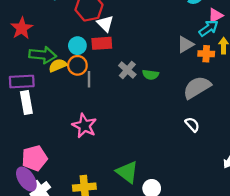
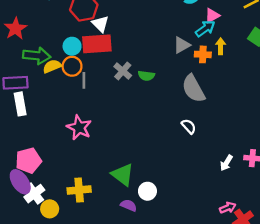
red rectangle: (102, 43) -> (97, 44), size x1.4
gray semicircle: (197, 87) -> (193, 89), turned -88

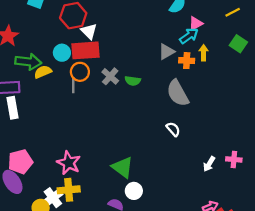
orange circle: (72, 66) -> (80, 72), moved
pink star: (79, 128) -> (69, 163), moved
green triangle: (123, 175) -> (123, 167), moved
white cross: (34, 194) -> (53, 198), moved

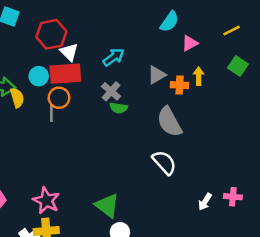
cyan arrow: (189, 36) -> (114, 57), moved
yellow semicircle: (43, 72) -> (17, 98), turned 96
gray cross: (110, 76) -> (111, 91), moved
white semicircle: (173, 129) -> (164, 162), size x1.5

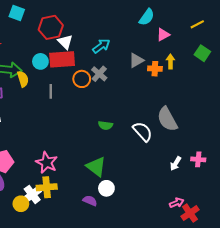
orange circle: (59, 98) -> (82, 79), moved
green semicircle: (119, 108) -> (105, 125), moved
gray semicircle: (169, 122) -> (167, 119), moved

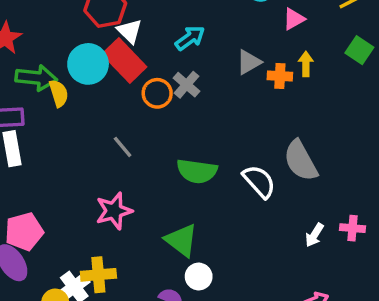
red rectangle: (62, 59) -> (124, 60), turned 50
cyan circle: (40, 61) -> (88, 64), size x1.5
gray line: (51, 91) -> (123, 147), moved, turned -40
green semicircle: (105, 125) -> (197, 171), size x1.6
pink star: (47, 163) -> (114, 211), moved, turned 30

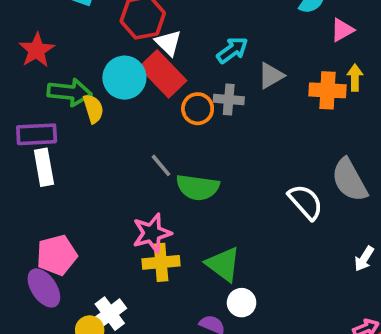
gray triangle: (249, 62) -> (271, 76), moved
orange cross: (280, 76) -> (328, 90), size x1.4
gray cross: (187, 85) -> (229, 100), turned -36
green semicircle: (197, 171) -> (198, 187), moved
yellow cross: (98, 275) -> (161, 262), moved

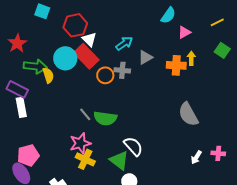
purple rectangle: (37, 134) -> (17, 89), turned 30
gray line: (161, 165) -> (85, 114), moved
white semicircle: (306, 202) -> (133, 146), moved
yellow cross: (161, 262) -> (85, 159), turned 30

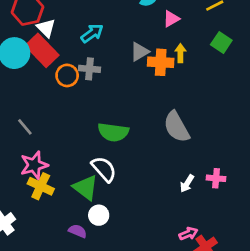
gray triangle: (145, 57) -> (140, 52), moved
gray line: (85, 114) -> (25, 127), moved
green semicircle: (105, 118) -> (113, 132), moved

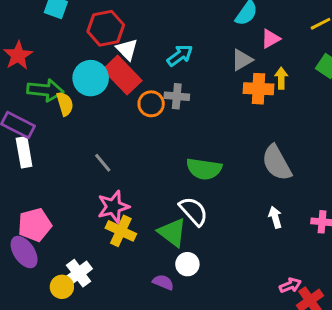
gray triangle: (140, 52) -> (242, 60), moved
white arrow: (187, 184) -> (275, 217), moved, turned 132

